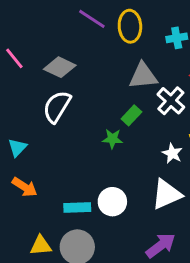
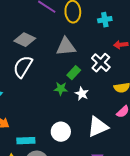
gray triangle: (143, 76) -> (66, 47), moved
white star: (172, 153) -> (82, 94), moved
cyan rectangle: (77, 207) -> (26, 141), moved

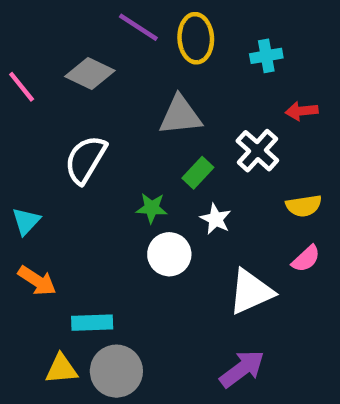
gray diamond: (25, 40) -> (90, 73), moved
green star: (61, 89) -> (152, 208), moved
white circle: (61, 132) -> (169, 254), moved

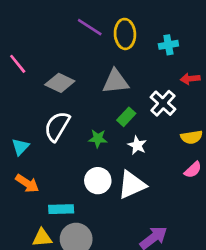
gray diamond: (90, 73) -> (60, 83), moved
white semicircle: (86, 159) -> (57, 126), moved
white circle: (169, 254) -> (98, 181), moved
white triangle: (251, 292) -> (132, 185), moved

